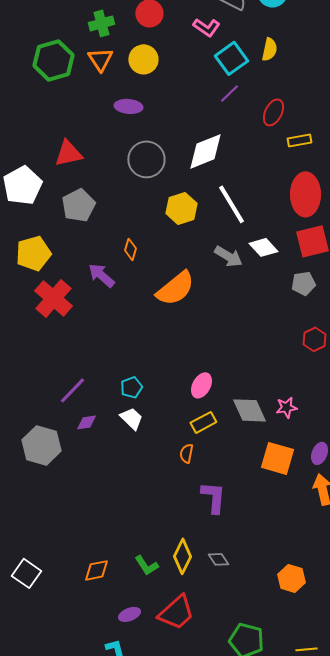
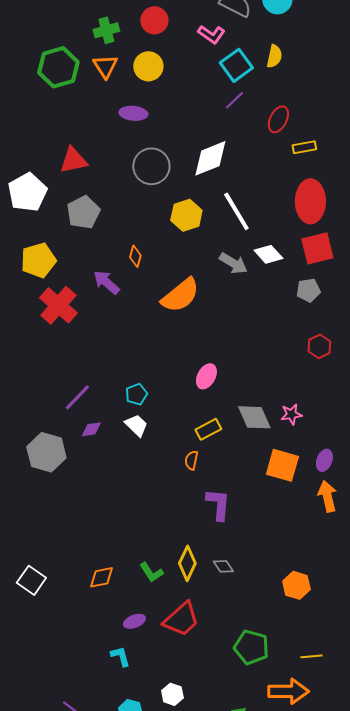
pink ellipse: (201, 385) -> (206, 376), moved

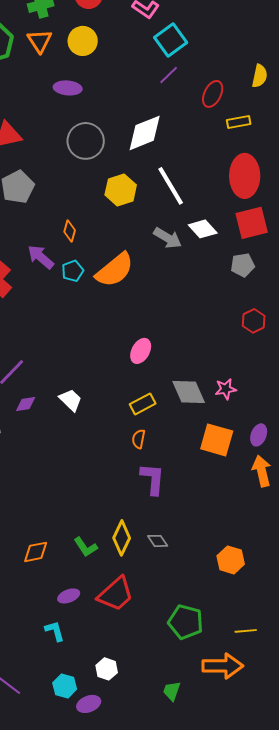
yellow semicircle: (274, 56) -> (260, 76), moved
cyan pentagon: (136, 394) -> (73, 271), moved
orange semicircle: (191, 460) -> (139, 439), moved

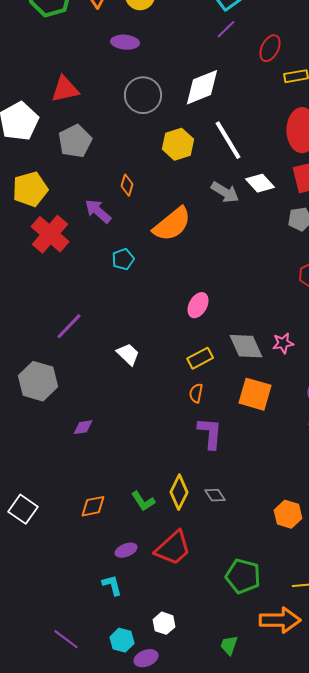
cyan pentagon: (73, 271) -> (123, 259), moved
purple diamond: (26, 404) -> (83, 427), moved
orange square: (217, 440) -> (255, 394), moved

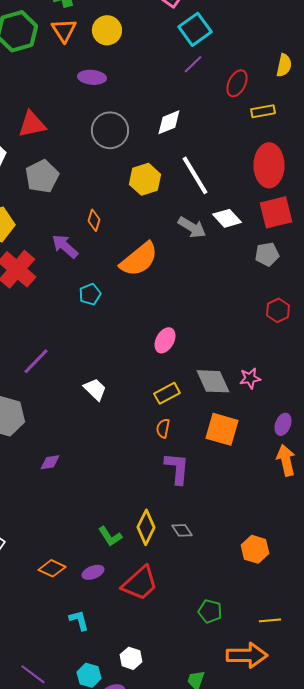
white diamond: (202, 87) -> (169, 122), size x0.7
orange diamond: (93, 506) -> (52, 568), moved, turned 36
purple ellipse: (126, 550) -> (93, 572), moved
green pentagon: (243, 576) -> (210, 611), size x0.7

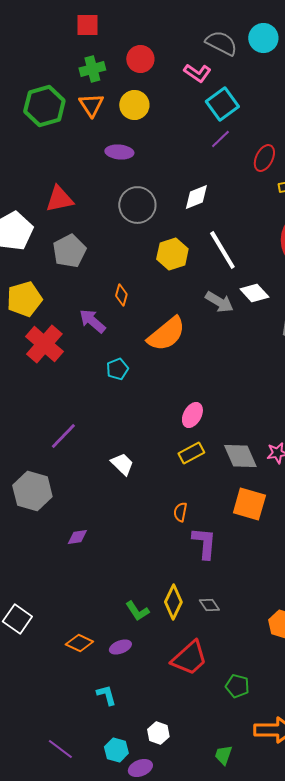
yellow rectangle: (167, 393) -> (191, 453), moved
orange semicircle: (163, 428) -> (180, 512), moved
red trapezoid: (140, 583) -> (189, 658), moved

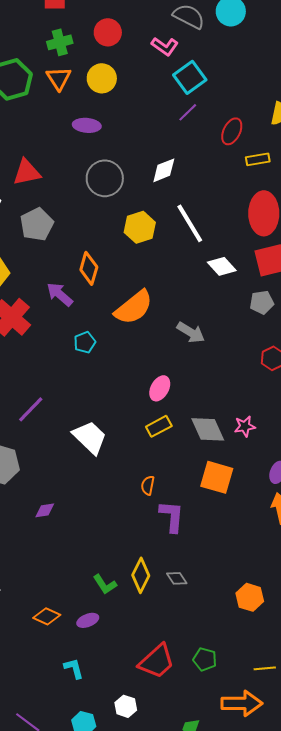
orange diamond: (121, 295) -> (89, 268), size x1.5
gray arrow: (219, 302) -> (191, 332), moved
white trapezoid: (122, 464) -> (90, 437), size x1.5
red trapezoid: (189, 658) -> (157, 661), moved

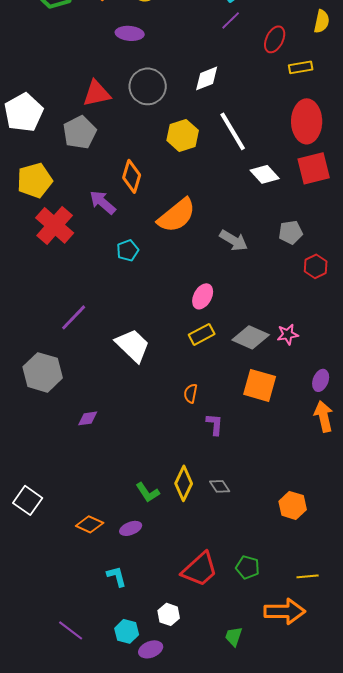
red triangle: (27, 172) -> (97, 93), moved
gray pentagon: (262, 302) -> (291, 232), moved
gray diamond: (208, 429) -> (251, 337), turned -42
purple L-shape: (172, 516) -> (215, 424), size x0.7

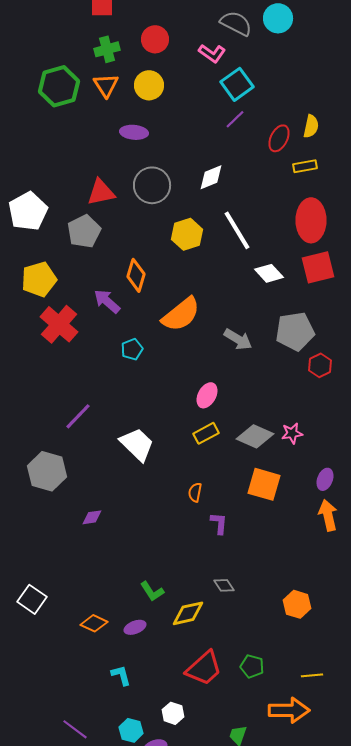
yellow semicircle: (322, 21) -> (311, 126), moved
gray pentagon: (291, 232) -> (295, 331), size x1.6
yellow diamond: (184, 483) -> (188, 613), moved, turned 52

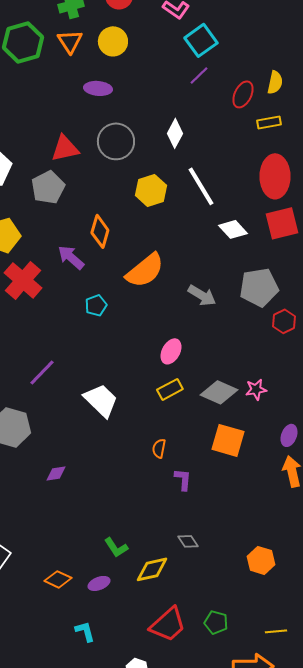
white diamond: (211, 177) -> (175, 133), turned -40

